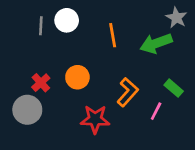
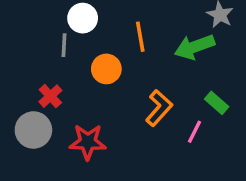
gray line: (41, 26) -> (64, 45), moved
orange circle: (77, 77) -> (106, 69), moved
red star: (95, 119) -> (88, 142), moved

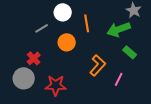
white circle: (83, 18) -> (63, 12), moved
gray line: (64, 45) -> (42, 28), turned 56
green rectangle: (217, 103) -> (130, 52), moved

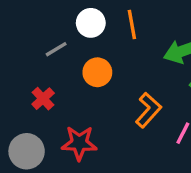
orange line: (87, 23) -> (132, 25), moved
gray circle: (24, 78) -> (27, 151), moved

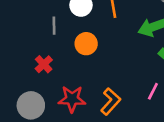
gray line: (56, 49) -> (54, 26), turned -60
orange L-shape: (148, 110) -> (111, 102), moved

